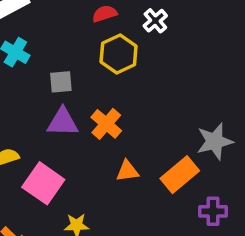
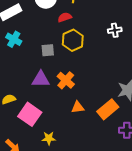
white cross: (155, 21) -> (115, 30), moved, turned 32
gray square: (61, 82) -> (48, 50), moved

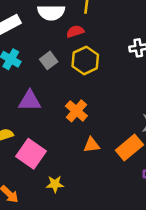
gray square: (48, 50) -> (49, 60), moved, turned -32
purple triangle: (41, 79) -> (30, 101), moved

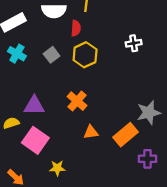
red semicircle: (75, 31) -> (76, 28), turned 112
purple triangle: (30, 101) -> (34, 106), moved

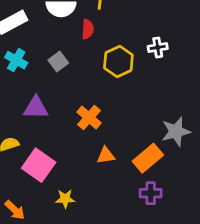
yellow hexagon: (85, 55) -> (118, 61), moved
purple triangle: (34, 106) -> (36, 108), moved
purple cross: (147, 159) -> (151, 193), moved

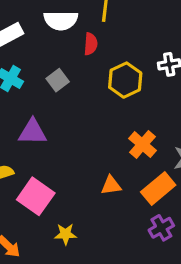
orange cross: (89, 118) -> (142, 144), moved
purple cross: (151, 193) -> (161, 228), turned -30

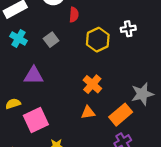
orange cross: (142, 144) -> (92, 84), moved
pink square: (36, 196) -> (36, 120), turned 30

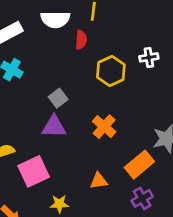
gray square: (51, 40) -> (58, 98), moved
purple triangle: (34, 75) -> (54, 127), moved
orange triangle: (88, 112) -> (99, 181), moved

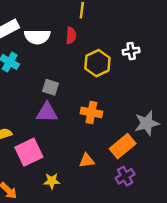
white semicircle: (55, 19) -> (37, 37), moved
gray square: (58, 98) -> (51, 87), turned -35
orange cross: (104, 127) -> (91, 112), turned -30

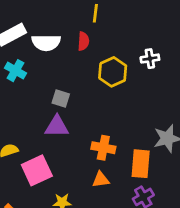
orange cross: (91, 112) -> (103, 148), moved
orange rectangle: (123, 146) -> (141, 164), turned -45

